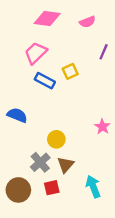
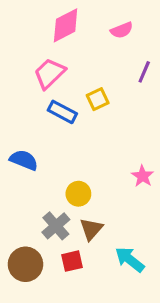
pink diamond: (47, 18) -> (66, 25), turned -35
cyan arrow: (93, 187) -> (130, 259), turned -30

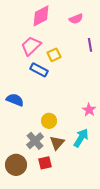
purple line: (144, 72) -> (90, 45), turned -32
yellow square: (98, 99) -> (54, 55), moved
cyan arrow: (130, 259) -> (81, 138), moved, turned 84

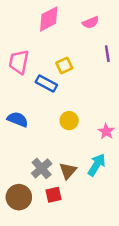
pink trapezoid: (31, 46) -> (19, 62), moved, turned -35
yellow circle: (49, 121) -> (69, 121), moved

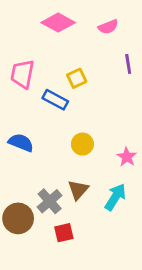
pink diamond: (49, 19) -> (58, 23), turned 56
brown triangle: (68, 171) -> (78, 190), moved
brown circle: (19, 197) -> (18, 218), moved

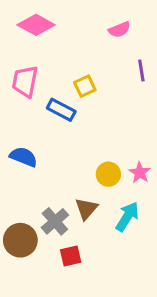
pink diamond: (58, 23) -> (36, 25), moved
yellow circle: (82, 144) -> (108, 174), moved

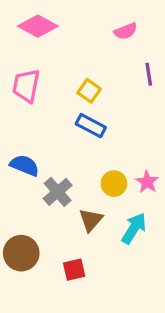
yellow square: (85, 86) -> (89, 91), turned -30
blue rectangle: (61, 110) -> (91, 126), moved
gray cross: (55, 221) -> (58, 192), moved

